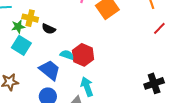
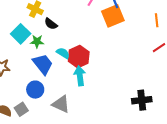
green star: (18, 27) -> (37, 41), moved
cyan arrow: (87, 87) -> (80, 76), moved

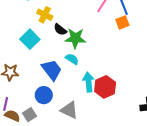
orange square: (113, 16) -> (122, 22), size x0.6
green star: (37, 41) -> (75, 38), moved, size x1.5
red hexagon: (79, 57) -> (105, 87), moved

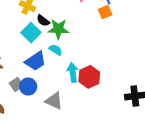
cyan square: (30, 39) -> (31, 33), moved
blue trapezoid: (52, 70) -> (35, 61), turned 95
gray square: (29, 115) -> (16, 84), moved

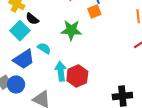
green star: (58, 29) -> (71, 30), moved

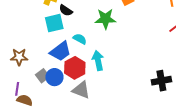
cyan square: (20, 31) -> (54, 23), turned 36
red hexagon: (77, 76) -> (75, 68), moved

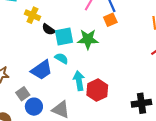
cyan square: (54, 23) -> (64, 37), moved
red hexagon: (75, 68) -> (97, 90), moved
blue circle: (54, 77) -> (34, 107), moved

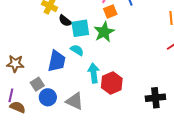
orange square: (110, 20) -> (110, 11), moved
green star: (88, 39) -> (104, 32), turned -30
blue trapezoid: (42, 70) -> (57, 61), turned -45

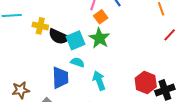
black semicircle: (65, 21) -> (59, 37), size x1.5
red hexagon: (112, 83) -> (146, 82), moved

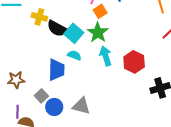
cyan square: (76, 40) -> (74, 33), turned -30
cyan arrow: (99, 81) -> (106, 56), moved
red hexagon: (146, 82) -> (134, 62), moved

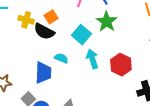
orange square: (100, 11) -> (51, 17), moved
cyan square: (74, 33) -> (81, 35), moved
green star: (98, 33) -> (107, 22), moved

